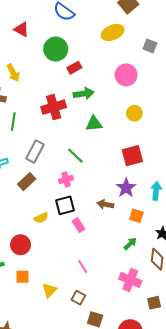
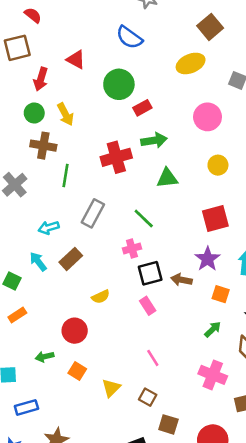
brown rectangle: (27, 182) -> (71, 259), moved
black square: (65, 205) -> (150, 273), moved
orange square: (23, 277) -> (77, 371), turned 32

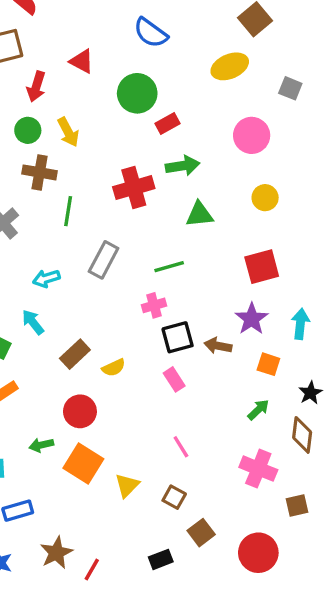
green line: (144, 219) -> (169, 267), turned -60
brown rectangle: (71, 259) -> (75, 354), moved
orange square: (77, 371) -> (83, 464), size x1.6
brown square: (168, 424) -> (201, 533), turned 36

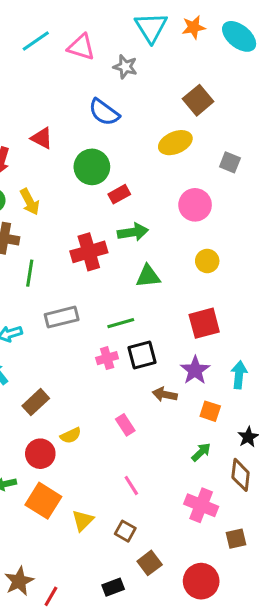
gray rectangle: (104, 260) -> (62, 317), turned 48
black square: (178, 337) -> (142, 355), moved
yellow semicircle: (114, 368) -> (71, 435), moved

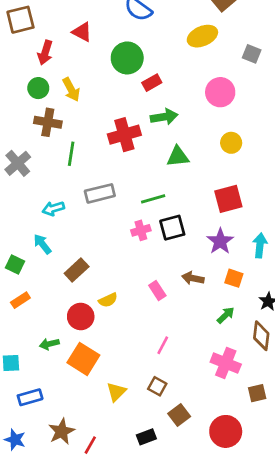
brown arrow: (165, 395) -> (193, 278), moved
pink line: (131, 486) -> (163, 345), turned 60
yellow triangle: (83, 520) -> (116, 392), moved

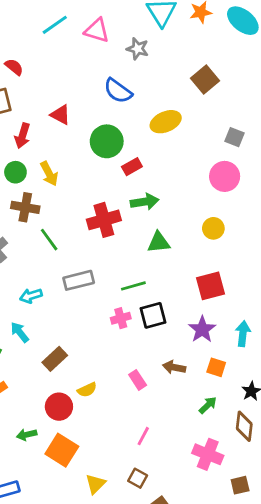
yellow ellipse: (202, 36) -> (166, 122), moved
pink circle: (220, 92) -> (225, 176), moved
green line: (71, 154) -> (49, 240), turned -45

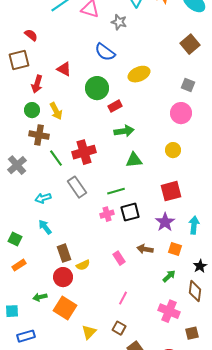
brown square: (205, 80) -> (190, 44), moved
red cross: (104, 220) -> (84, 152), moved
gray rectangle: (79, 280) -> (77, 187), turned 70
cyan arrow: (20, 332) -> (45, 227), moved
brown rectangle: (55, 359) -> (64, 253), moved, turned -66

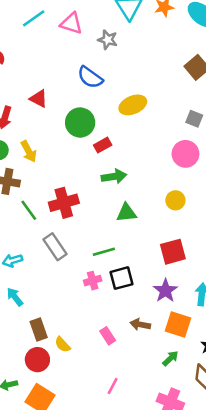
orange square: (175, 249) -> (178, 324), size x1.5
yellow semicircle: (83, 265) -> (63, 345), turned 72

